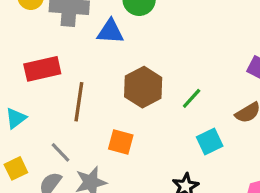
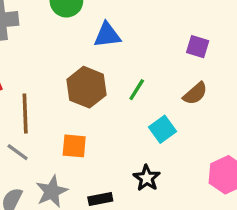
blue triangle: (110, 32) -> (107, 35), moved
gray line: (60, 152) -> (18, 152), moved

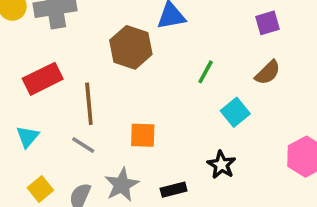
purple square: (198, 47) -> (268, 23), turned -30
brown hexagon: (86, 87) -> (131, 47), moved

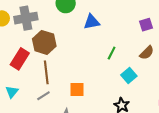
brown hexagon: (131, 47) -> (44, 42), moved
red rectangle: (43, 79) -> (20, 59), turned -30
gray line: (83, 145) -> (43, 96), turned -64

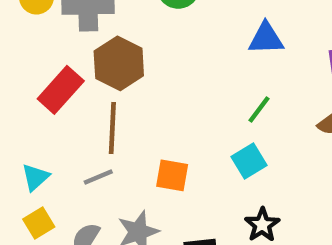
blue triangle: (92, 22) -> (266, 38), moved
cyan square: (129, 75) -> (249, 161), moved
cyan triangle: (12, 92) -> (35, 177), moved

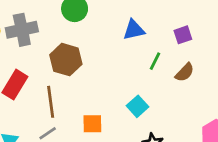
brown hexagon: (119, 63) -> (66, 60), moved
green line: (259, 110) -> (155, 61), moved

